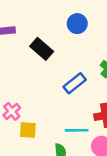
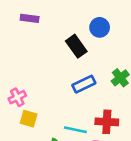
black rectangle: (42, 49) -> (76, 46), moved

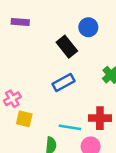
blue rectangle: (84, 84) -> (64, 83), moved

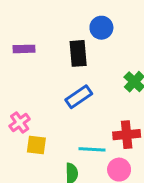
purple rectangle: (20, 22) -> (24, 49), moved
black rectangle: (67, 47) -> (78, 53), turned 40

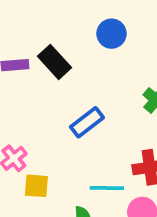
black rectangle: (78, 53) -> (54, 62), moved, turned -35

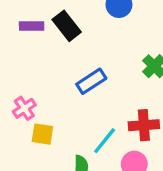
cyan line: (107, 188) -> (105, 141), turned -56

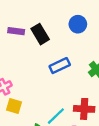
blue rectangle: (91, 81) -> (60, 66), moved

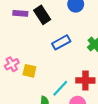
yellow square: (14, 106) -> (29, 71), moved

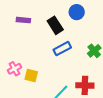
black rectangle: (42, 15) -> (55, 25), moved

